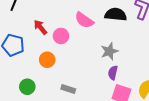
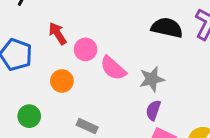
pink semicircle: (84, 20) -> (113, 68), moved

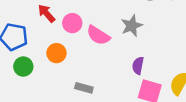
gray star: (152, 79) -> (132, 26), moved
green circle: (29, 116) -> (23, 67), moved

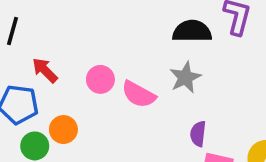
red arrow: (46, 13) -> (45, 70), moved
orange circle: (56, 53) -> (63, 130), moved

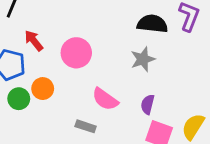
pink circle: (100, 79) -> (76, 53), size x1.4
pink semicircle: (139, 94) -> (105, 99), moved

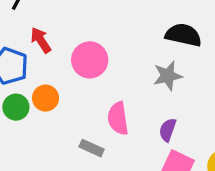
pink semicircle: (105, 99) -> (118, 118), turned 40

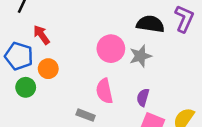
pink circle: (90, 60) -> (111, 49), moved
orange circle: (46, 98) -> (48, 69), moved

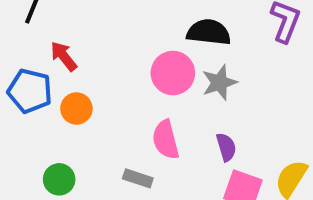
black semicircle: (150, 24) -> (209, 32), moved
green circle: (26, 87) -> (59, 179), moved
purple semicircle: (143, 97) -> (226, 147), turned 150

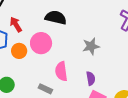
black semicircle: (209, 32) -> (56, 18), moved
pink circle: (173, 73) -> (41, 43), moved

